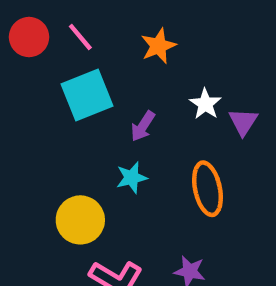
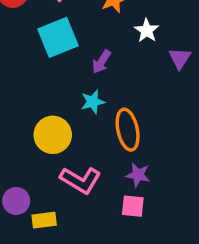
white star: (205, 104) -> (147, 30), moved
orange ellipse: (207, 189) -> (128, 130), moved

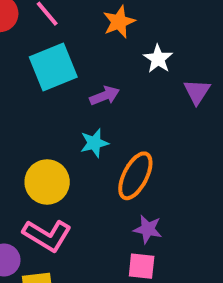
purple arrow: (101, 62) -> (105, 96), turned -145
orange ellipse: (128, 130) -> (135, 176), turned 39
pink L-shape: (81, 180) -> (47, 235), moved

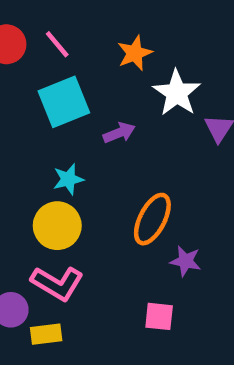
white star: (158, 59) -> (177, 93), size x1.5
cyan star: (94, 143) -> (68, 179), moved
purple star: (148, 229) -> (186, 261), moved

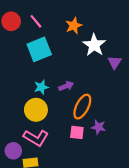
purple arrow: (119, 133) -> (66, 86), moved
pink square: (159, 316) -> (77, 132), moved

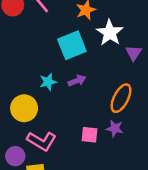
cyan square: (39, 49) -> (72, 45), moved
orange ellipse: (82, 107) -> (121, 98), moved
yellow circle: (36, 110) -> (24, 108), moved

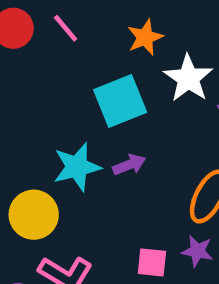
cyan star: (48, 82) -> (77, 167), size x1.5

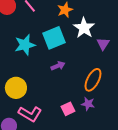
cyan star: (77, 167) -> (25, 45), moved
pink square: (152, 262) -> (68, 109), turned -32

